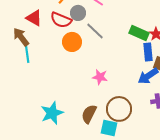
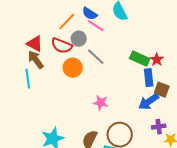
brown arrow: (21, 37) -> (36, 60), moved

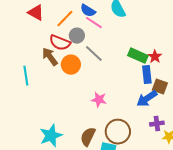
red triangle: (35, 44) -> (36, 13), moved
brown arrow: (36, 60) -> (50, 57), moved

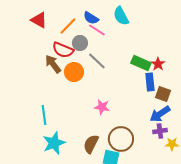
cyan line: (26, 76) -> (44, 115), moved
blue arrow: (147, 99) -> (160, 114), moved

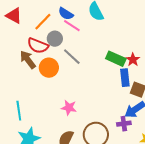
pink star: (102, 107) -> (69, 108), moved
purple cross: (160, 131) -> (124, 124), moved

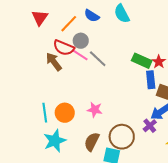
red triangle: (14, 16) -> (40, 18), turned 36
pink line: (72, 26) -> (80, 55), moved
orange circle: (49, 68) -> (65, 113), moved
purple cross: (124, 124) -> (150, 126), turned -32

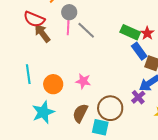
red semicircle: (64, 48) -> (34, 19), moved
pink line: (80, 55) -> (68, 26), turned 60
blue rectangle: (151, 80) -> (139, 51), turned -30
cyan line: (45, 113) -> (28, 74), moved

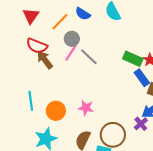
pink line: (68, 26) -> (71, 53), turned 30

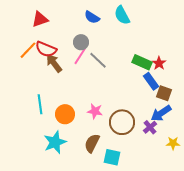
red triangle: (31, 16) -> (40, 19), turned 36
orange line: (60, 22) -> (28, 50), moved
brown circle: (113, 135) -> (122, 122), moved

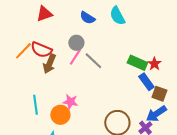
red triangle: (40, 19) -> (44, 14), moved
brown arrow: (54, 63) -> (49, 64), turned -120
pink star: (95, 111) -> (70, 102), moved

